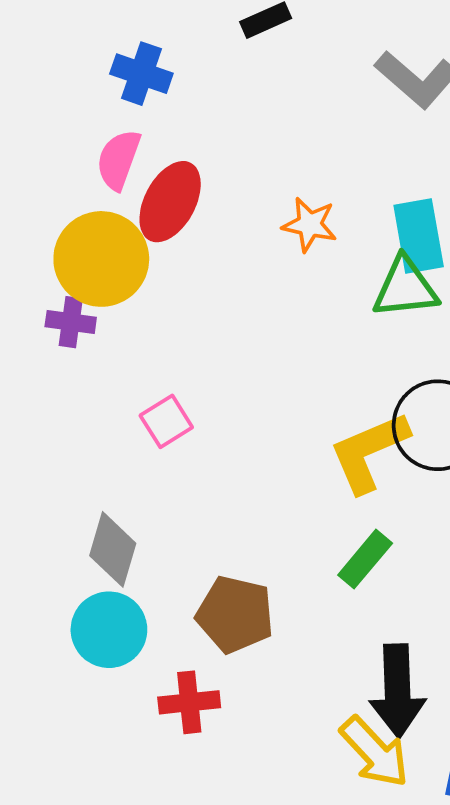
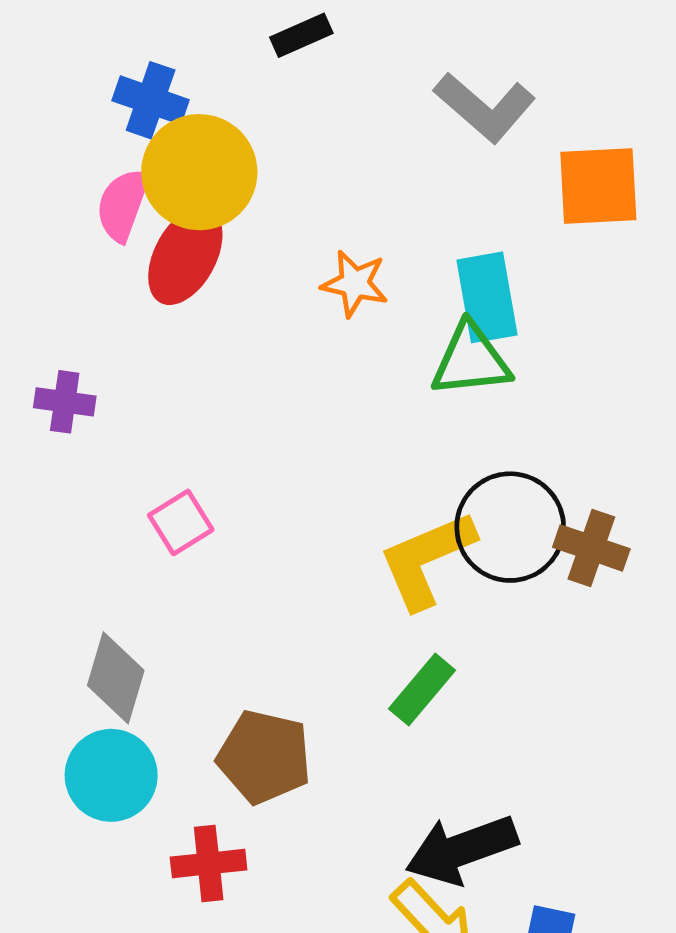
yellow circle: (101, 259) -> (199, 172), moved
black arrow: (398, 691) -> (461, 850), turned 72

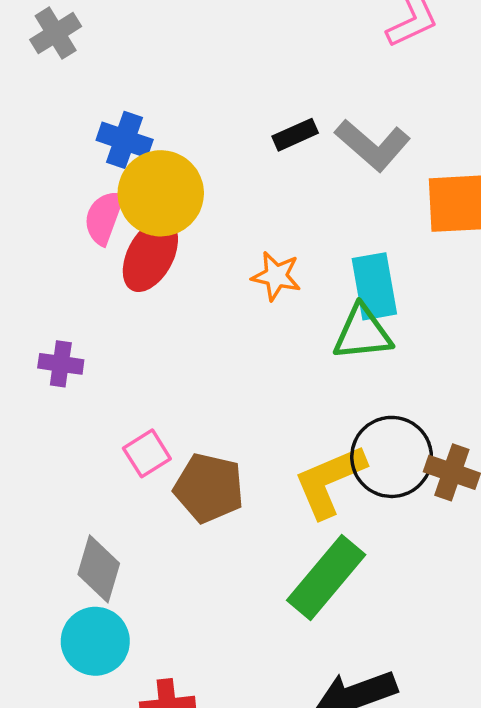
black rectangle: (301, 35) -> (295, 135), moved
green rectangle: (422, 689) -> (326, 578), size x1.6
brown pentagon: (264, 757) -> (209, 488), moved

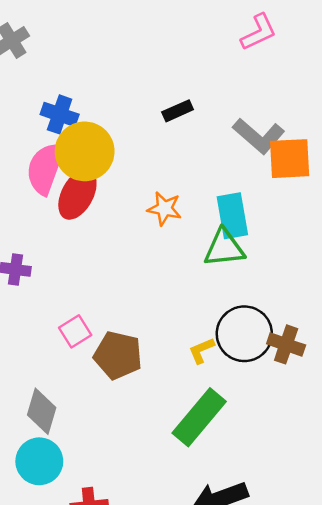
gray L-shape: (373, 145) -> (259, 136), moved
pink semicircle: (104, 217) -> (45, 168), size x1.4
yellow L-shape: (330, 481) -> (201, 350), size x0.5

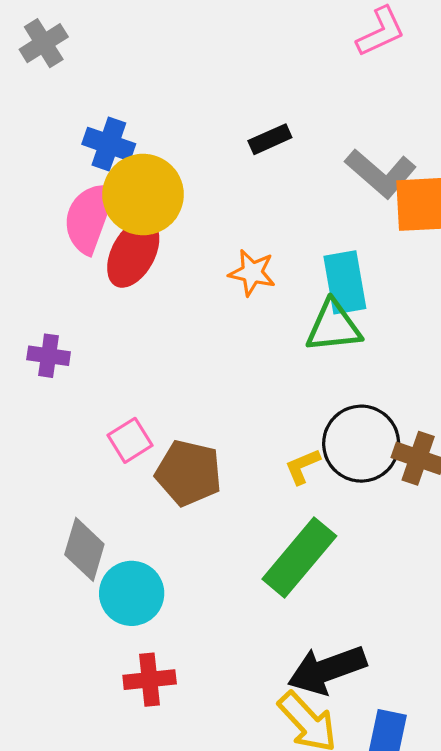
cyan circle: (39, 461) -> (132, 593), moved

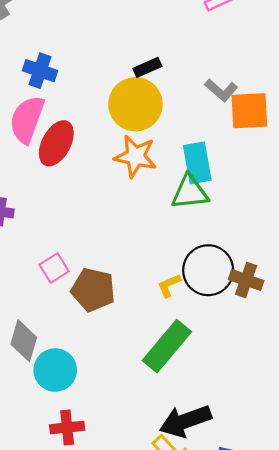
gray L-shape: (381, 173) -> (221, 90), size x0.7
yellow circle: (143, 195) -> (135, 104), moved
orange star: (252, 273) -> (135, 156), size x1.4

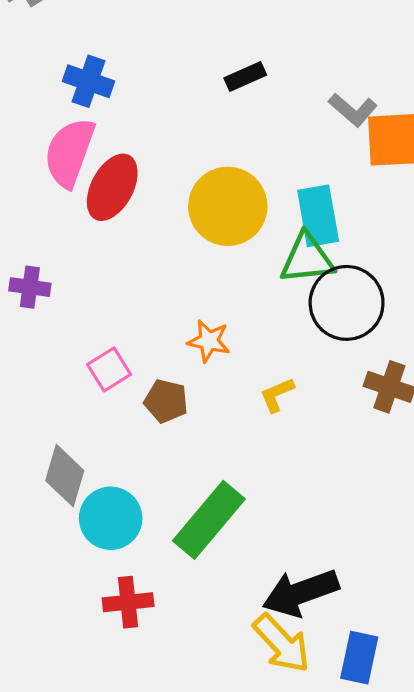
yellow circle: (135, 104) -> (228, 206), moved
orange star: (135, 156) -> (209, 341), moved, size x0.7
black circle: (208, 270) -> (347, 303), moved
brown pentagon: (93, 290) -> (166, 401), size x0.7
green rectangle: (167, 346) -> (209, 520), moved

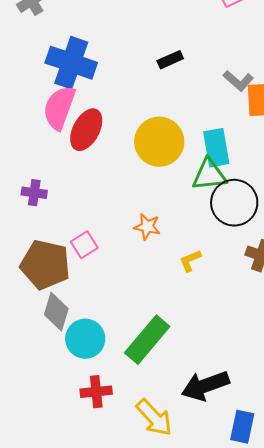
blue cross: (88, 81) -> (71, 63), size x1.6
brown pentagon: (166, 401) -> (45, 265), moved, size x1.8
yellow arrow: (282, 643) -> (154, 418), moved

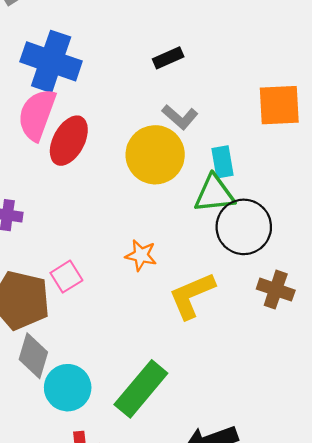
gray L-shape: (238, 81) -> (180, 117), moved
cyan rectangle: (216, 148) -> (222, 162), size x0.7
yellow L-shape: (190, 261) -> (192, 295), size x1.8

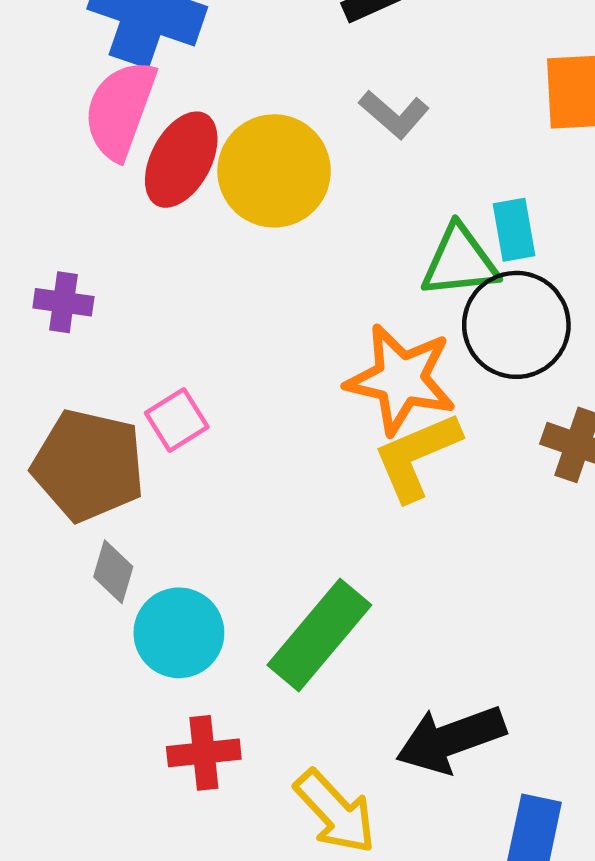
yellow circle: (155, 155) -> (274, 171), moved
cyan rectangle: (222, 162) -> (514, 230), moved
orange star: (141, 255) -> (401, 379), moved, size x1.8
gray diamond: (33, 356) -> (113, 572), size x0.7

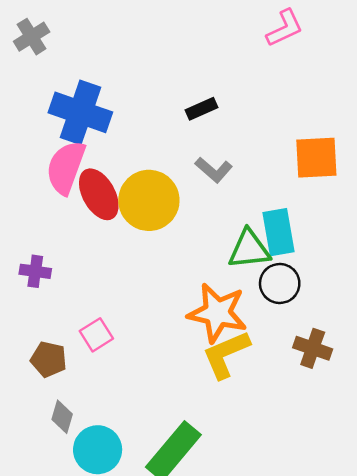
red ellipse: (181, 160) -> (99, 194), turned -57
cyan rectangle: (514, 230) -> (278, 232), size x1.4
black circle: (516, 325) -> (280, 284), size x0.7
brown pentagon: (88, 465) -> (49, 359), size x0.6

